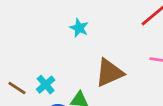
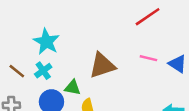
cyan star: (79, 28) -> (46, 42), moved, size x1.5

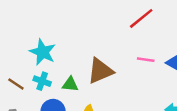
cyan cross: (43, 71) -> (42, 81), turned -30
green triangle: (73, 88) -> (70, 84), moved

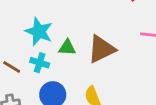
green triangle: (70, 84) -> (67, 48), moved

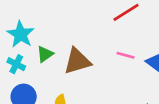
green triangle: (67, 48) -> (45, 54), turned -48

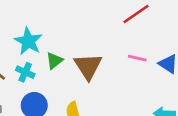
brown triangle: (77, 61) -> (88, 66), turned -44

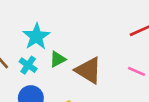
brown triangle: (88, 66) -> (88, 70), turned -36

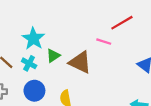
pink line: (137, 71) -> (104, 42), moved

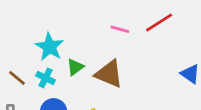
pink line: (104, 42) -> (120, 29), moved

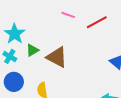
pink line: (120, 29) -> (68, 15), moved

